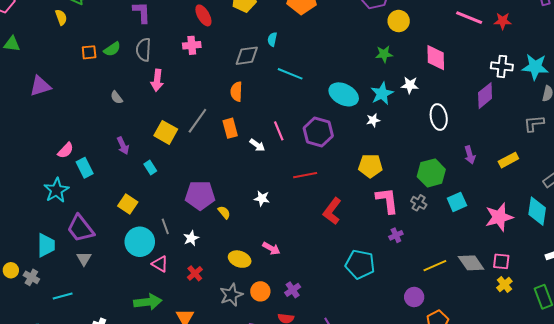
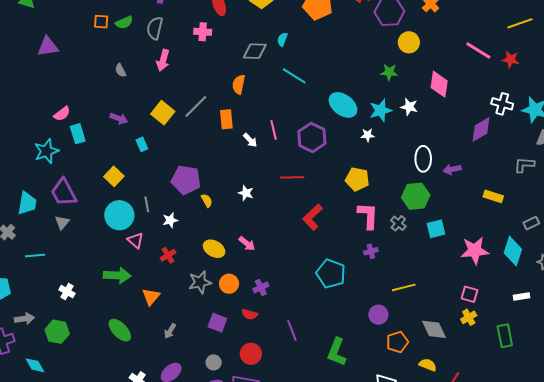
white ellipse: (439, 117) -> (423, 159), moved
purple arrow: (123, 146) -> (119, 118), turned -54
purple arrow: (470, 155) -> (452, 169), moved, turned 84
yellow rectangle: (508, 160) -> (493, 196), turned 36
gray diamond: (471, 263) -> (434, 329), moved

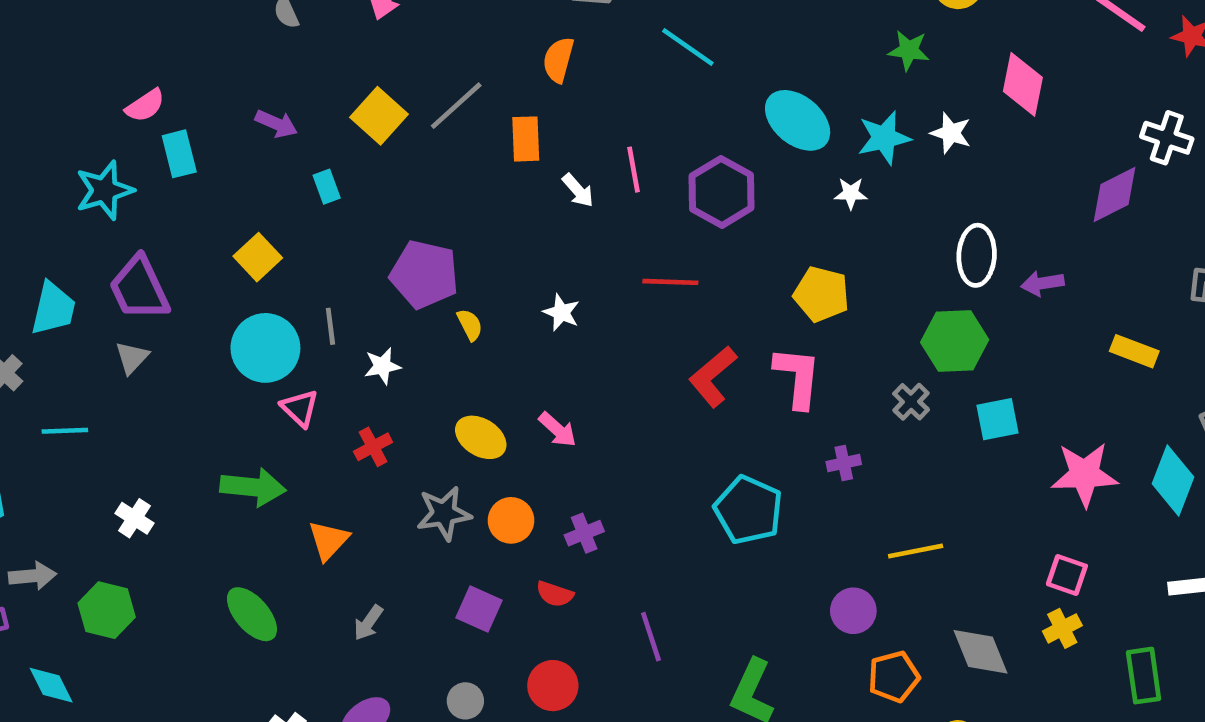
pink L-shape: (368, 216) -> (798, 377), moved

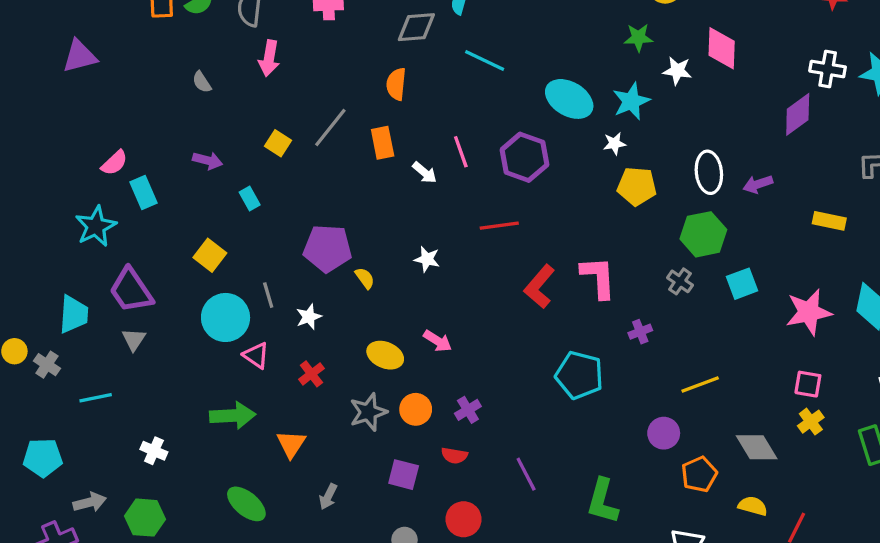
yellow square: (379, 116) -> (278, 143), size x0.7
white star: (951, 133) -> (677, 71), moved
yellow pentagon: (821, 294) -> (637, 186), moved

